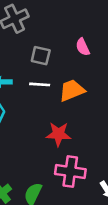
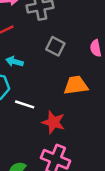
white line: (40, 84) -> (25, 104), moved

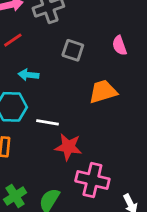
red star: (53, 122) -> (68, 147), moved

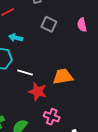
orange trapezoid: (103, 92) -> (63, 76), moved
pink cross: (92, 180) -> (52, 117), size x0.7

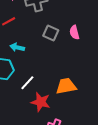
pink semicircle: (82, 25) -> (74, 32), moved
white line: (25, 72) -> (27, 83), turned -63

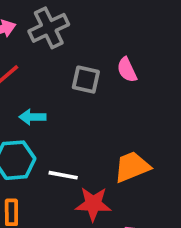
white line: (27, 83) -> (63, 175), turned 70

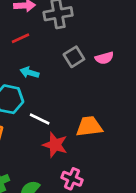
pink semicircle: (127, 70) -> (104, 58), turned -96
gray square: (86, 80) -> (74, 57), turned 30

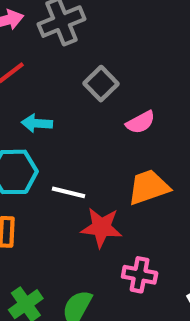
pink semicircle: (104, 58) -> (140, 122), moved

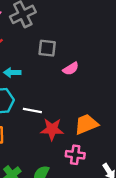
gray square: (101, 84) -> (47, 48), turned -36
orange trapezoid: (149, 187) -> (86, 124), moved

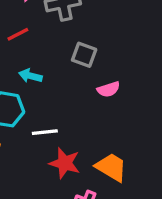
white line: (32, 111) -> (45, 132), turned -30
orange trapezoid: (86, 124) -> (111, 167), turned 40

